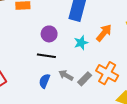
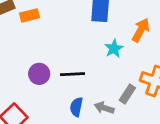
purple circle: (49, 34) -> (39, 74), moved
gray arrow: (66, 75) -> (104, 108), moved

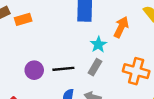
gray rectangle: (127, 94) -> (95, 67), moved

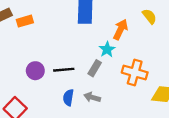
cyan star: (98, 44) -> (107, 50), moved

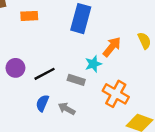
orange rectangle: (25, 21) -> (29, 16), moved
gray rectangle: (95, 68) -> (76, 80), turned 63
black line: (64, 70) -> (45, 74), turned -36

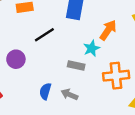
black line: (45, 74) -> (44, 35), moved
orange cross: (116, 94) -> (116, 76), turned -30

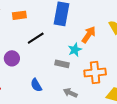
blue semicircle: (45, 91) -> (36, 85), turned -48
gray arrow: (69, 94) -> (70, 93), moved

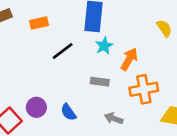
orange arrow: (89, 35) -> (129, 59), moved
cyan star: (75, 50) -> (104, 46), moved
purple circle: (12, 58) -> (36, 107), moved

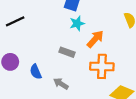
black line: (63, 51) -> (15, 21), moved
gray arrow: (114, 118) -> (61, 84), moved

